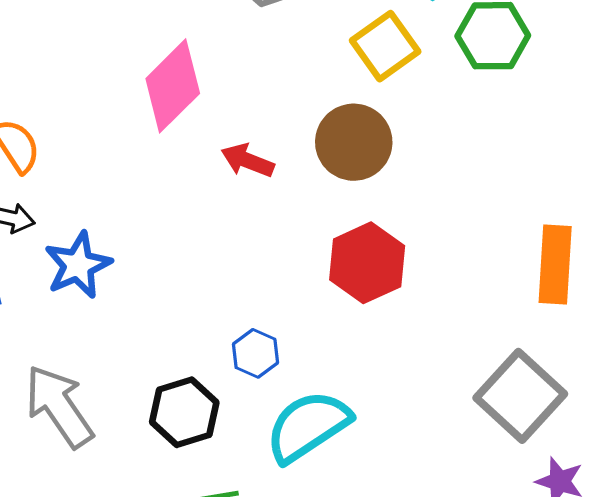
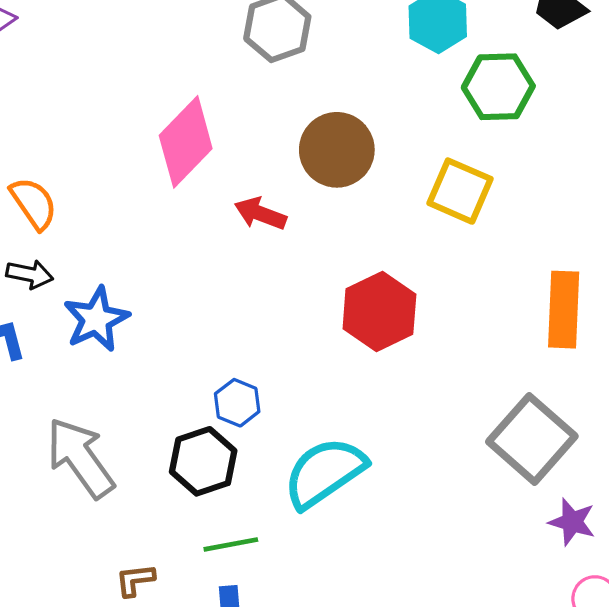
yellow square: (385, 46) -> (460, 191), moved, turned -30
brown circle: (354, 142) -> (337, 150), moved
blue hexagon: (255, 353) -> (237, 403), moved

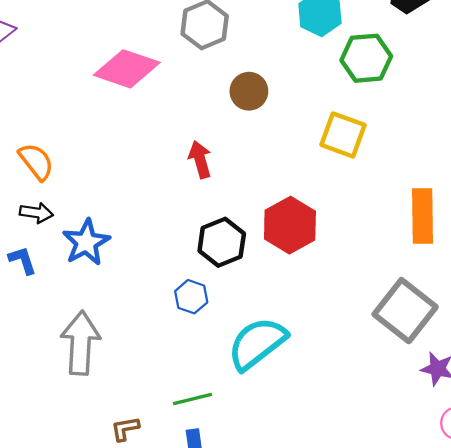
pink diamond: (186, 142) -> (127, 69), moved, turned 68
brown circle: (337, 150) -> (249, 91), moved, size x0.7
red arrow: (260, 214) -> (200, 159), turned 57
gray arrow: (80, 458) -> (81, 343), turned 42
black hexagon: (203, 461) -> (222, 242), moved

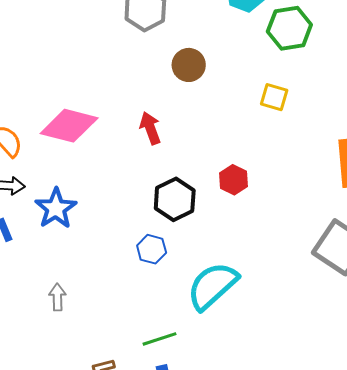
pink diamond: (127, 69) -> (69, 126), moved
yellow square: (343, 135) -> (274, 97), size x0.7
red hexagon: (290, 225) -> (234, 180), size x0.6
gray arrow: (81, 343) -> (57, 297), size x0.5

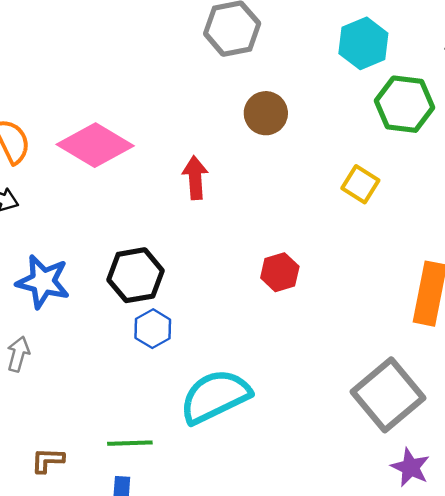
black hexagon: (175, 199) -> (135, 275), moved
blue star: (56, 208) -> (43, 282), moved, turned 30

